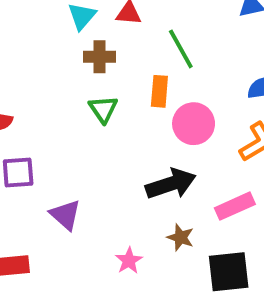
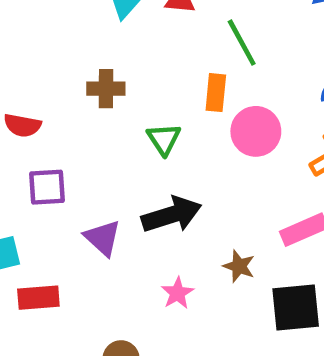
brown cross: (100, 57) -> (106, 89), moved
green triangle: (103, 109) -> (164, 139), moved
black arrow: (171, 184) -> (172, 215), moved

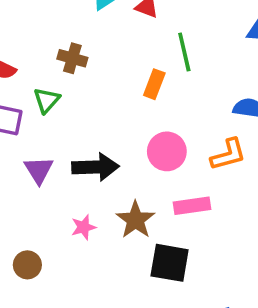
pink circle: (256, 131) -> (167, 151), moved
green triangle: (164, 139) -> (47, 100), moved
brown star: (239, 266) -> (135, 220), size x1.5

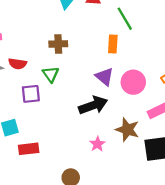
purple triangle: (39, 170) -> (104, 77), moved

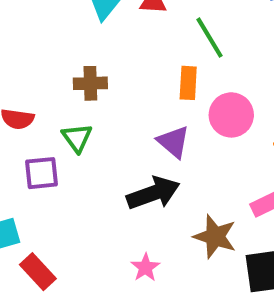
pink circle: (133, 82) -> (231, 115), moved
pink star: (97, 144) -> (145, 267), moved
red rectangle: (29, 149) -> (38, 272), turned 54

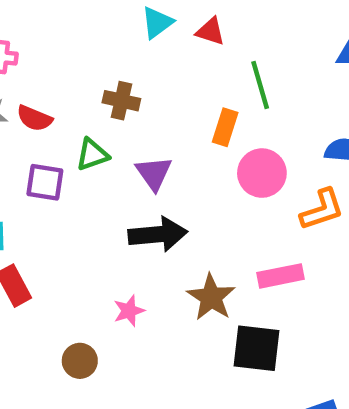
green triangle: (77, 138) -> (92, 155), turned 32
purple triangle: (173, 142) -> (154, 173), moved

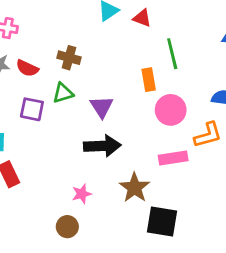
brown cross: (121, 101) -> (69, 58), moved
orange rectangle: (225, 127) -> (149, 80), turned -30
pink rectangle: (280, 276) -> (173, 158), moved
brown circle: (80, 361) -> (67, 227), moved

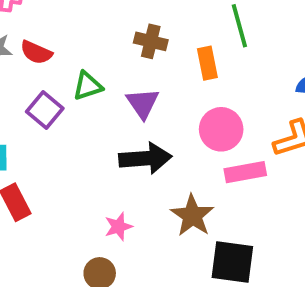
brown cross: (69, 58) -> (151, 41), moved
purple square: (32, 109) -> (45, 110), turned 30
pink circle: (171, 110) -> (221, 129), moved

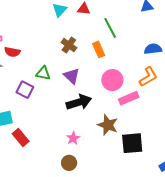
brown cross: (151, 41) -> (69, 45), turned 35
red semicircle: (36, 52) -> (12, 52), moved
green triangle: (88, 86) -> (43, 73), turned 42

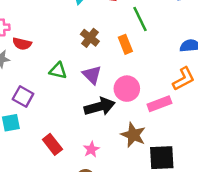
pink circle: (112, 80) -> (127, 89), moved
purple square: (25, 90) -> (23, 96), moved
red rectangle: (21, 138) -> (52, 144), moved

